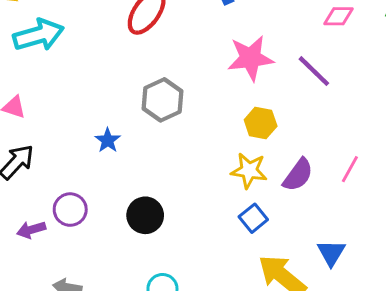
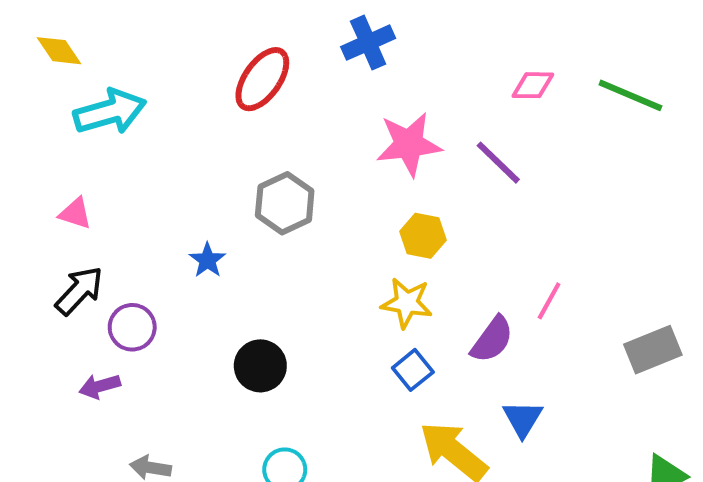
purple semicircle: (298, 175) -> (492, 339), moved
purple circle: (70, 210) -> (132, 327), moved

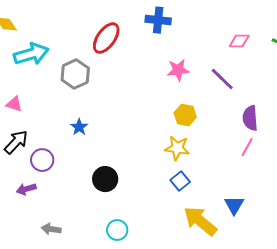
blue cross: (368, 43) -> (158, 20), turned 30
pink star: (409, 144) -> (178, 70), size x0.7
gray hexagon: (285, 203) -> (75, 74), moved
purple semicircle: (492, 339) -> (250, 118), moved, turned 140

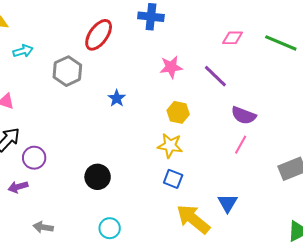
cyan arrow: (31, 54) -> (23, 51), size x0.6
purple semicircle: (250, 118) -> (244, 115), turned -65
blue star: (79, 127) -> (117, 98), moved
blue square: (180, 181) -> (173, 179), turned -30

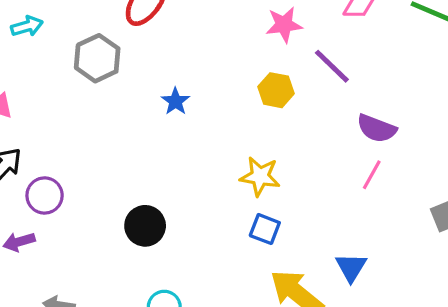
pink star: (171, 67) -> (284, 25), moved
yellow hexagon: (178, 112) -> (276, 90), moved

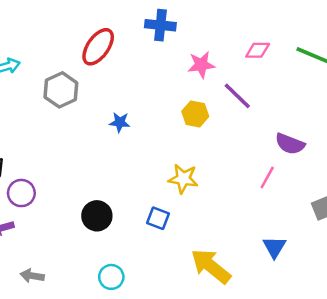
blue star: (175, 101) -> (120, 122), turned -30
purple semicircle: (377, 128) -> (290, 144), moved
blue square: (265, 229) -> (158, 218), moved
blue triangle: (351, 267) -> (274, 247), moved

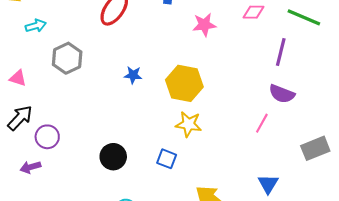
gray hexagon: (61, 90) -> (67, 58), moved
purple line: (237, 96) -> (281, 52), moved, turned 60
yellow hexagon: (195, 114) -> (184, 83), moved, size x1.6

